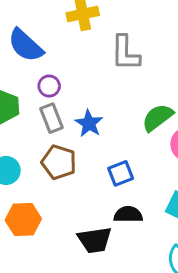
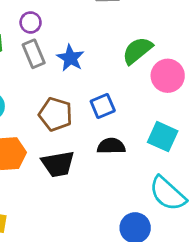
brown pentagon: (59, 162) -> (56, 114), moved
black trapezoid: (95, 240) -> (58, 164), moved

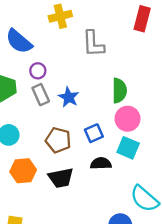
green semicircle: (137, 51) -> (119, 91), turned 130
pink circle: (168, 76) -> (127, 119), moved
cyan square: (163, 137) -> (128, 148), moved

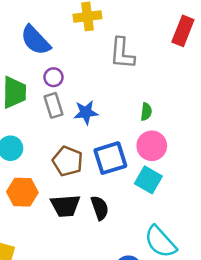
green semicircle: (119, 91) -> (146, 112), size x0.6
blue star: (69, 97) -> (86, 112), turned 30
blue square: (94, 133) -> (110, 158), size x1.5
black semicircle: (101, 163) -> (100, 208), moved, turned 66

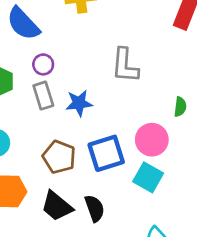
gray L-shape: (122, 53) -> (125, 65), moved
green semicircle: (146, 112) -> (180, 107), moved
black trapezoid: (65, 206) -> (57, 206), turned 44

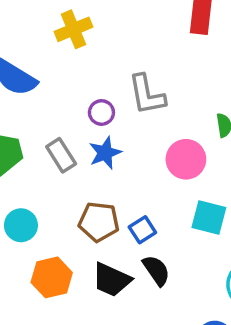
purple circle: (43, 64) -> (101, 112), moved
pink circle: (152, 140) -> (186, 159), moved
blue square: (106, 153) -> (142, 230), moved, size x0.6

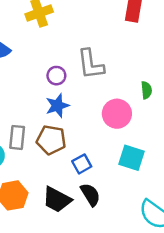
gray rectangle: (61, 155) -> (17, 137), moved, turned 35
brown pentagon: (99, 222) -> (51, 140), moved

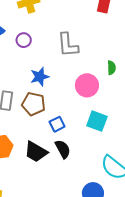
purple circle: (56, 76) -> (24, 40), moved

